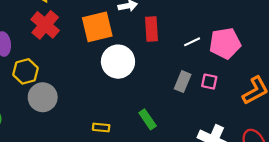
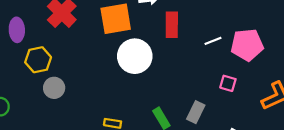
gray rectangle: (183, 82) -> (196, 112), moved
gray circle: (43, 97) -> (54, 88), size x0.7

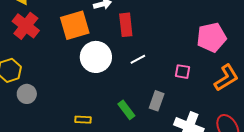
white line: (213, 41) -> (138, 59), moved
pink pentagon: (247, 45) -> (212, 37), moved

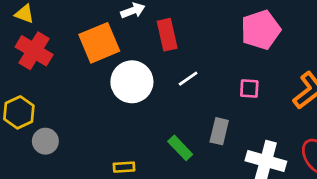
pink pentagon: (212, 37) -> (261, 30), moved

